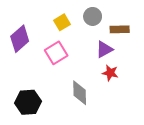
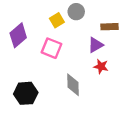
gray circle: (93, 16) -> (76, 12), moved
pink square: (56, 53) -> (51, 48), turned -36

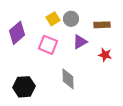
gray circle: (76, 12) -> (71, 19), moved
purple triangle: (96, 45) -> (80, 42), moved
red star: (101, 66) -> (105, 55), moved

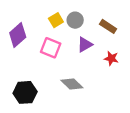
brown rectangle: (102, 25) -> (108, 26), turned 35
gray diamond: (68, 79) -> (72, 84), turned -45

